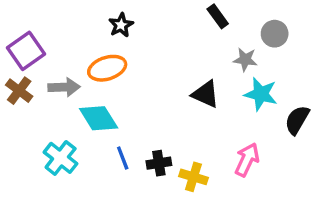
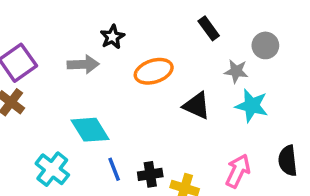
orange ellipse: (107, 68) -> (154, 71), moved
gray arrow: (64, 87) -> (83, 64), moved
black semicircle: (297, 120) -> (288, 161), moved, turned -36

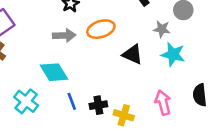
gray arrow: (83, 64) -> (64, 35), moved
pink arrow: (238, 171) -> (163, 103), turned -40

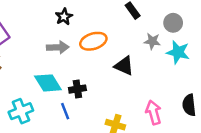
cyan star: (173, 54) -> (178, 52), moved
cyan cross: (26, 101) -> (21, 111), turned 30
black cross: (98, 105) -> (77, 89), moved

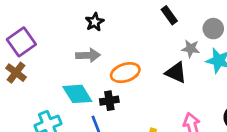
orange ellipse: (93, 41) -> (125, 73), moved
black triangle: (124, 66) -> (176, 73), moved

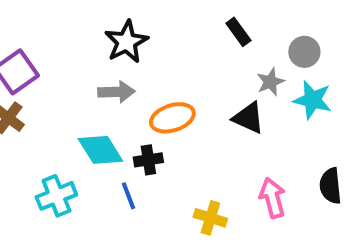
black star: (95, 22) -> (126, 42), size x1.5
gray star: (191, 49) -> (270, 82), turned -30

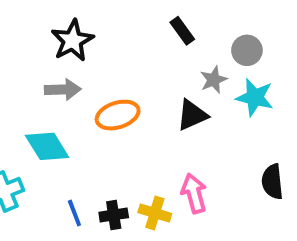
black triangle: (248, 118) -> (192, 115), turned -48
black cross: (148, 160) -> (114, 215), moved
blue line: (128, 196) -> (74, 213), moved
pink arrow: (272, 198) -> (194, 193), moved

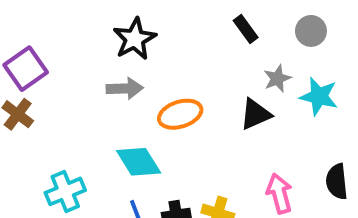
gray circle: (247, 50) -> (311, 31), moved
cyan diamond: (47, 146) -> (139, 162), moved
pink arrow: (194, 193) -> (279, 193), moved

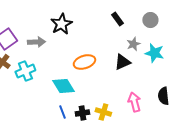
gray arrow: (125, 88) -> (36, 42), moved
cyan cross: (65, 191) -> (25, 71), moved

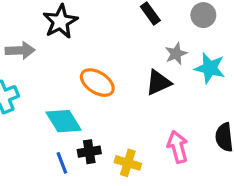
orange ellipse: (84, 62) -> (97, 83), turned 50
black cross: (82, 113) -> (89, 152), moved

